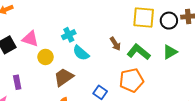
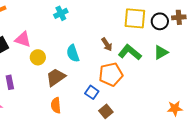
cyan cross: (69, 35) -> (61, 13), moved
cyan semicircle: (81, 53) -> (73, 53), turned 30
orange pentagon: (131, 80) -> (111, 74), moved

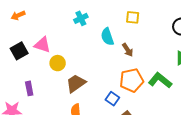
yellow square: (135, 18) -> (133, 17), moved, size x0.6
green L-shape: (130, 52) -> (160, 80), moved
cyan semicircle: (73, 53) -> (107, 37), moved

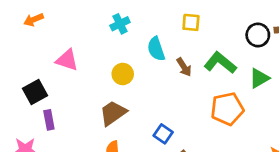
black square: (19, 51) -> (35, 92), moved
yellow circle: (58, 63) -> (123, 74), moved
orange pentagon: (132, 80) -> (227, 109), moved
green L-shape: (160, 80) -> (220, 63), moved

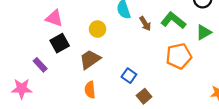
black square: (35, 92) -> (60, 43), moved
purple rectangle: (49, 120) -> (40, 65), turned -32

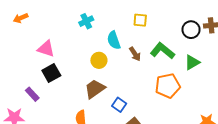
yellow circle: (98, 29) -> (99, 60), moved
brown trapezoid: (90, 59) -> (95, 89), moved

